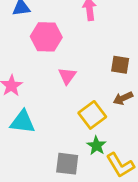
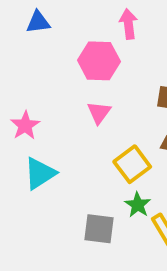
pink hexagon: (46, 37) -> (99, 61), moved
cyan triangle: (23, 122) -> (40, 173), turned -40

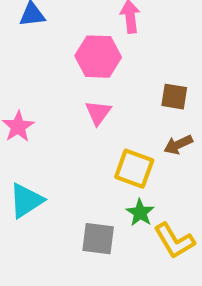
yellow square: (132, 164) -> (134, 169), turned -33
cyan triangle: (40, 173) -> (26, 201), moved

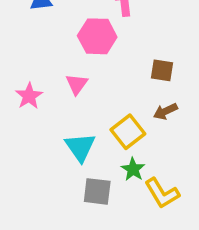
pink triangle: (98, 113) -> (77, 84), moved
yellow square: (134, 169) -> (128, 132), turned 32
cyan triangle: (26, 201) -> (80, 147), moved, turned -32

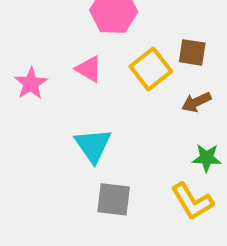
pink triangle: (77, 84) -> (89, 69), turned -35
yellow square: (128, 132) -> (151, 69), moved
green star: (133, 169) -> (207, 158), moved, turned -30

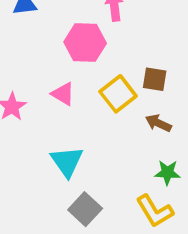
brown arrow: (196, 102) -> (158, 123), turned 50
gray square: (114, 199) -> (85, 209), turned 36

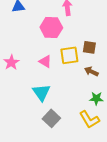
pink triangle: (63, 94) -> (45, 61), moved
yellow square: (118, 94) -> (69, 55), turned 30

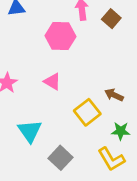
brown square: (89, 47) -> (111, 19), moved, turned 32
yellow square: (69, 55) -> (87, 112), moved, turned -30
cyan triangle: (41, 92) -> (30, 131), moved

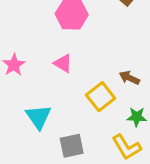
gray square: (60, 158) -> (72, 146), turned 35

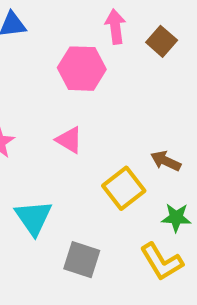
gray square: (72, 146) -> (82, 260), turned 30

